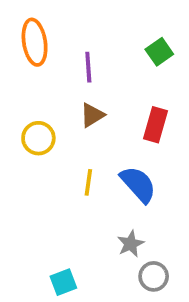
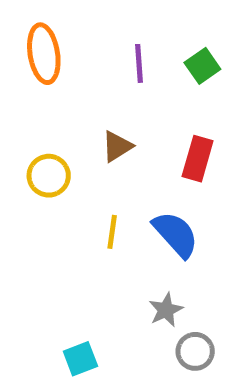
purple line: (88, 67) -> (139, 63), moved

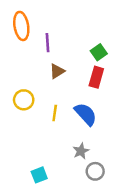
purple line: (139, 63) -> (48, 43), moved
green square: (202, 66) -> (99, 52), moved
yellow circle: (49, 176) -> (24, 100), moved

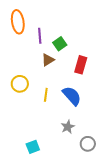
green square: (99, 52) -> (60, 44), moved
gray circle: (95, 171) -> (88, 144), moved

